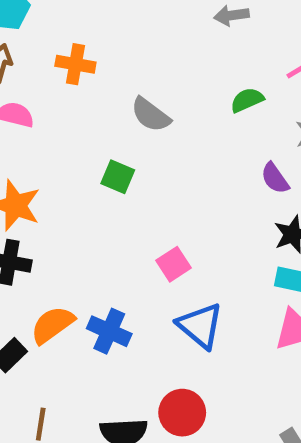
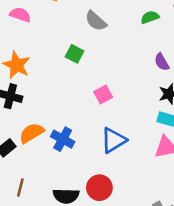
pink square: (174, 264) -> (103, 94), moved
blue triangle: (200, 326) -> (113, 140), turned 44

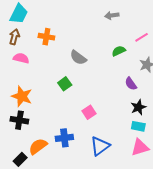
green square: (75, 54) -> (65, 84), turned 32
blue cross: (63, 139) -> (64, 138), moved, turned -30

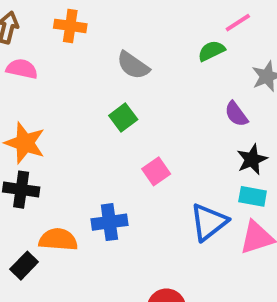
pink line: (142, 37) -> (238, 23), moved
green square: (65, 84) -> (123, 118), moved
orange semicircle: (38, 146) -> (58, 240), turned 42
blue triangle: (100, 146) -> (209, 222), moved

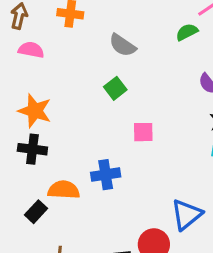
pink square: (156, 171) -> (143, 132), turned 35
blue triangle: (209, 222) -> (187, 215), moved

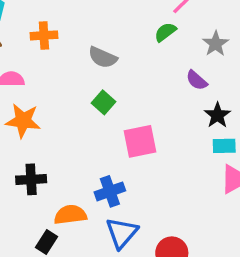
orange star: (35, 111) -> (23, 121), moved
pink square: (143, 132) -> (140, 141), size x1.5
blue triangle: (187, 215) -> (122, 233), moved

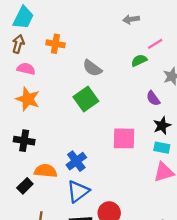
green square: (103, 102) -> (86, 99), size x1.5
pink square: (140, 141) -> (124, 138), moved
blue cross: (110, 191) -> (76, 161), turned -30

